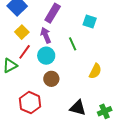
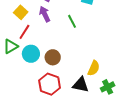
cyan circle: (46, 56) -> (31, 54), moved
yellow semicircle: (95, 71) -> (94, 68), moved
red hexagon: (30, 103) -> (50, 84), moved

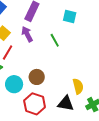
cyan circle: (31, 54) -> (14, 84), moved
yellow semicircle: (94, 68) -> (78, 86), turned -35

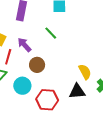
purple arrow: (27, 34) -> (24, 45), moved
brown circle: (37, 77) -> (37, 65), moved

